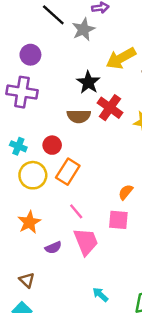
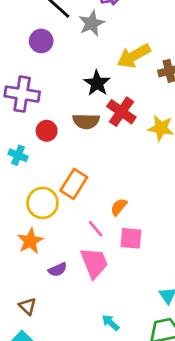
purple circle: (30, 55) -> (41, 41), moved
red circle: (52, 145) -> (47, 131), moved
yellow circle: (33, 175) -> (43, 203), moved
orange semicircle: (126, 192) -> (119, 207), moved
pink line: (76, 211) -> (96, 229), moved

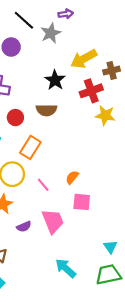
red cross: (121, 112) -> (91, 91), moved, turned 35
orange rectangle: (74, 184) -> (30, 147), moved
pink line: (96, 229) -> (43, 185), moved
cyan arrow: (111, 323) -> (66, 268), size x1.5

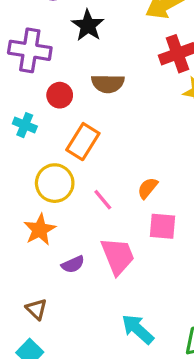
black star: (55, 80) -> (88, 25), moved

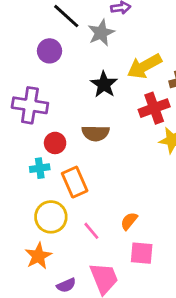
black star: (88, 25) -> (104, 84), moved
cyan cross: (25, 125) -> (40, 168), moved, turned -30
orange rectangle: (83, 142) -> (75, 182), turned -56

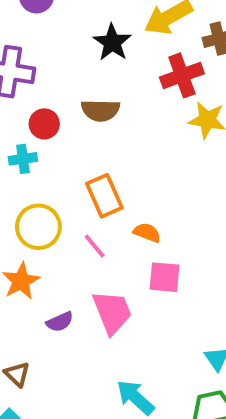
orange rectangle: (75, 182) -> (104, 196), moved
orange semicircle: (129, 221) -> (147, 233), turned 72

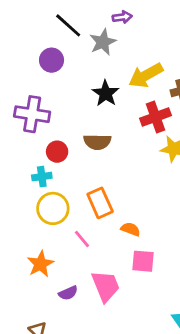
yellow circle: (38, 227) -> (53, 208), moved
pink line: (95, 246) -> (82, 239), moved

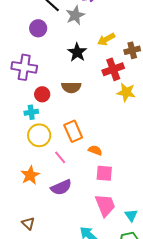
yellow arrow: (146, 75) -> (106, 39), size x0.7
pink trapezoid: (106, 286) -> (105, 205), moved
purple semicircle: (68, 293) -> (61, 187), moved, size x1.5

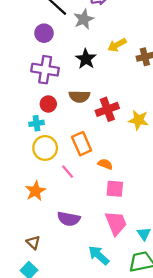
purple cross: (24, 67) -> (45, 70), moved
red cross: (113, 69) -> (107, 109), moved
yellow star: (126, 92) -> (138, 120), moved
purple semicircle: (61, 187) -> (69, 219), moved, turned 35

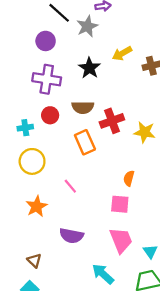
cyan cross: (36, 123) -> (25, 128), moved
orange rectangle: (82, 144) -> (85, 142), moved
yellow circle: (45, 148) -> (32, 161), moved
orange semicircle: (105, 164) -> (129, 178), moved, turned -96

